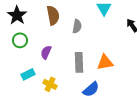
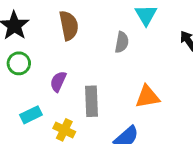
gray semicircle: (77, 26) -> (122, 42), moved
gray rectangle: (79, 62) -> (91, 101), moved

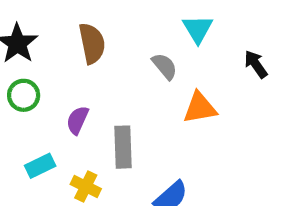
gray semicircle: (122, 42) -> (165, 66), turned -50
orange triangle: (147, 97) -> (200, 108), moved

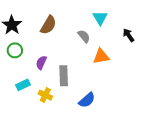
brown semicircle: (92, 43) -> (48, 25), turned 42

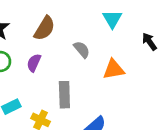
gray semicircle: (84, 36) -> (82, 50), moved
purple semicircle: (41, 63) -> (34, 63), moved

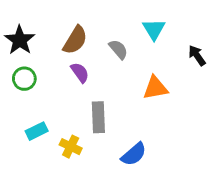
gray semicircle: (82, 50) -> (118, 49), moved
purple semicircle: (34, 63) -> (80, 72), moved, turned 120

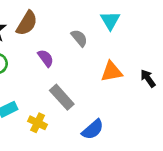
brown semicircle: (75, 40) -> (27, 23), moved
black arrow: (197, 56) -> (148, 78), moved
gray rectangle: (98, 117) -> (62, 97), turned -40

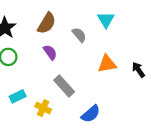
brown semicircle: (27, 23) -> (47, 23), moved

